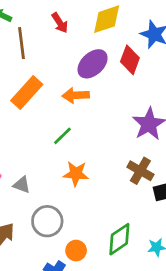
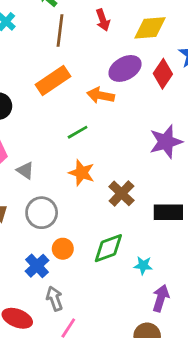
brown cross: (140, 171) -> (121, 193), moved

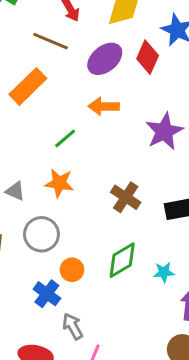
brown line: (60, 30) -> (51, 41), moved, turned -64
orange arrow: (101, 95) -> (104, 106), moved
orange star: (82, 173) -> (59, 183), moved

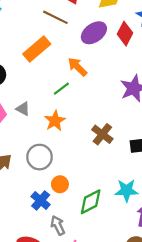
orange arrow: (104, 106) -> (77, 67), moved, turned 40
orange star: (59, 183) -> (55, 121), turned 30
gray triangle: (15, 191) -> (23, 109), moved
green diamond: (122, 260) -> (91, 202), moved
cyan star: (164, 272) -> (126, 190), size x1.5

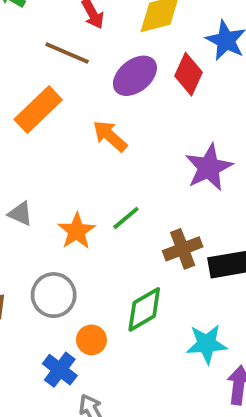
green line: (61, 89) -> (126, 218), moved
brown cross: (102, 134) -> (183, 249), moved, turned 35
green diamond: (91, 202) -> (144, 309), moved

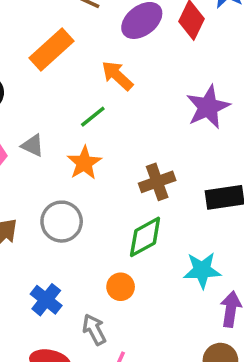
green line: (126, 218) -> (93, 117), moved
brown cross: (183, 249) -> (157, 182), moved
orange circle: (91, 340) -> (121, 287), moved
blue cross: (60, 370) -> (46, 300), moved

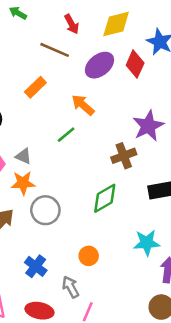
orange rectangle: (51, 50) -> (35, 87), size x0.7
orange star: (84, 163) -> (23, 183), moved, turned 30
brown cross: (157, 182) -> (124, 156), moved
green diamond: (145, 237) -> (105, 198), moved

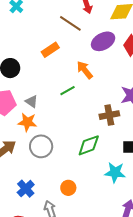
cyan star: (147, 243) -> (115, 172), moved

